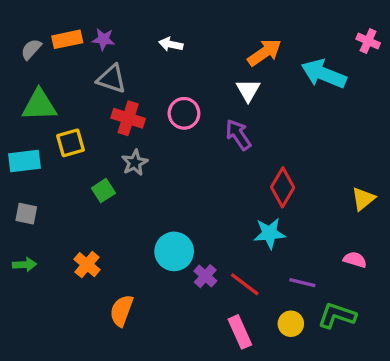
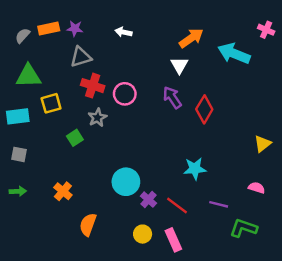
gray triangle: (112, 79) -> (81, 57), turned -35
pink circle: (184, 113) -> (125, 94), moved
red diamond: (283, 187) -> (204, 109), moved
yellow circle: (291, 324) -> (143, 234), moved

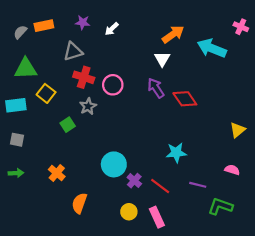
purple star: (75, 29) -> (83, 22), moved
white arrow: (124, 32) -> (112, 29), turned -56
yellow square: (51, 103) -> (46, 93), turned -36
red diamond: (204, 109) -> (185, 99), turned -65

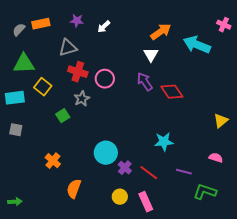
green arrow: (16, 173) -> (15, 202), moved

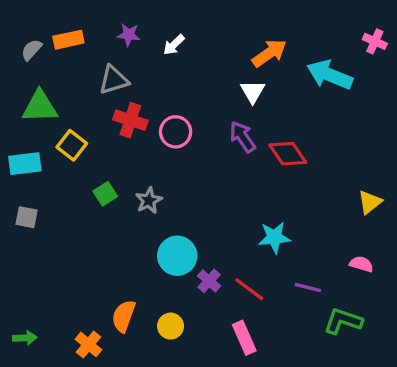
gray star: (82, 99) -> (149, 200), moved
orange cross: (53, 161) -> (88, 344), moved
yellow circle: (120, 197) -> (171, 326), moved

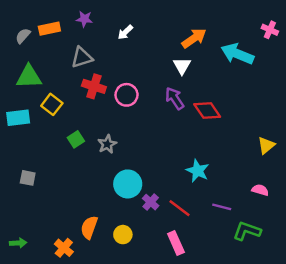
purple star: (129, 35) -> (84, 19), moved
gray square: (27, 217) -> (28, 178), moved
cyan star: (274, 237) -> (198, 171), turned 30

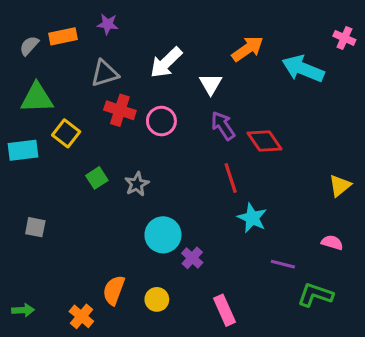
white arrow: (125, 32) -> (166, 63), moved, size x1.6
white triangle: (182, 66) -> (211, 84), moved
red line: (180, 208) -> (231, 178), moved, turned 35

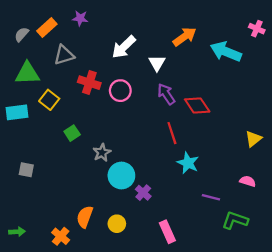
orange rectangle: (63, 36) -> (47, 27), turned -30
gray triangle: (105, 73) -> (64, 55), moved
gray star: (137, 184) -> (102, 153), moved

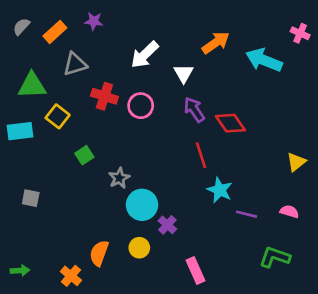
gray semicircle: (22, 34) -> (21, 27), moved
purple line: (211, 197) -> (247, 214), moved
yellow circle: (117, 224) -> (139, 248), moved

